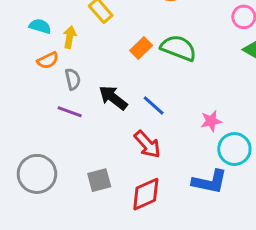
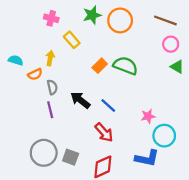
cyan semicircle: (40, 26) -> (16, 60), moved
purple line: (70, 112) -> (50, 110), turned 56
gray circle: (37, 174) -> (44, 153), moved
gray square: (99, 180) -> (71, 157), turned 35

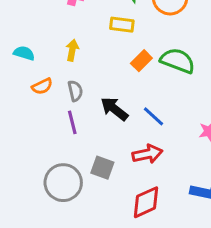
yellow rectangle: (72, 40) -> (122, 25), moved, turned -42
orange semicircle: (35, 74) -> (42, 86), moved
red arrow: (104, 132) -> (147, 154), turned -60
gray square: (71, 157) -> (102, 168), moved

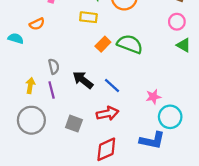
yellow arrow: (72, 50) -> (30, 85), moved
orange semicircle: (42, 86) -> (37, 24), moved
gray circle: (63, 183) -> (31, 120), moved

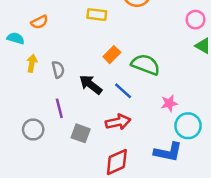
orange rectangle: (103, 44) -> (112, 55), moved
green semicircle: (130, 44) -> (146, 65), moved
yellow arrow: (30, 85) -> (32, 63), moved
purple line: (52, 90) -> (59, 108), moved
gray circle: (31, 120) -> (33, 130), size x0.7

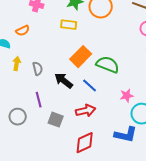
orange rectangle: (112, 55) -> (81, 57), size x1.5

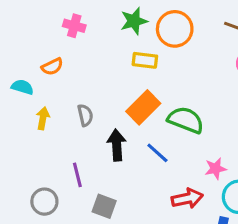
yellow rectangle: (69, 25) -> (145, 60), moved
gray semicircle: (38, 69) -> (85, 115), moved
black arrow: (64, 81) -> (117, 145), turned 48
red arrow: (86, 111) -> (187, 198), moved

